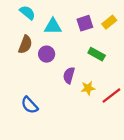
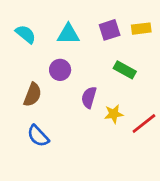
cyan semicircle: (27, 13) -> (26, 34), moved
yellow rectangle: (109, 22) -> (141, 29), turned 32
brown semicircle: (25, 44) -> (33, 95), moved

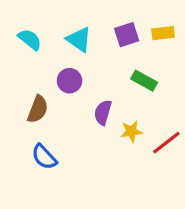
cyan triangle: (68, 34) -> (79, 39), turned 35

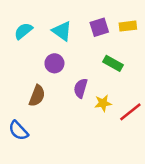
cyan semicircle: (30, 39) -> (23, 31), turned -78
brown semicircle: (38, 109) -> (37, 96), moved
blue semicircle: (44, 157) -> (18, 131), moved

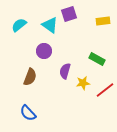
purple square: (99, 27) -> (69, 14), moved
green rectangle: (113, 63) -> (97, 59), moved
blue semicircle: (18, 131) -> (28, 113), moved

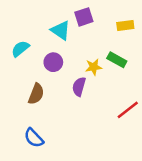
cyan semicircle: (19, 25) -> (20, 49), moved
green rectangle: (97, 59) -> (117, 60), moved
yellow star: (83, 83) -> (94, 67), moved

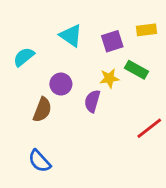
purple square: (84, 17) -> (112, 41), moved
purple circle: (53, 62) -> (61, 84), moved

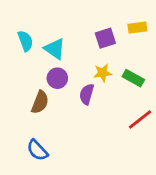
cyan triangle: (71, 35) -> (55, 49), moved
cyan semicircle: (24, 57) -> (25, 41), moved, turned 108
green rectangle: (137, 70) -> (133, 78), moved

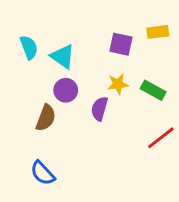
purple square: (105, 38) -> (121, 44), turned 30

